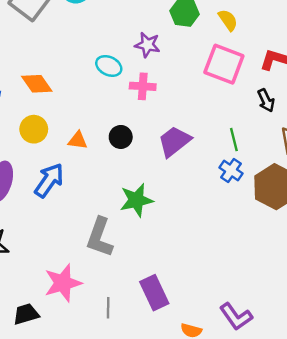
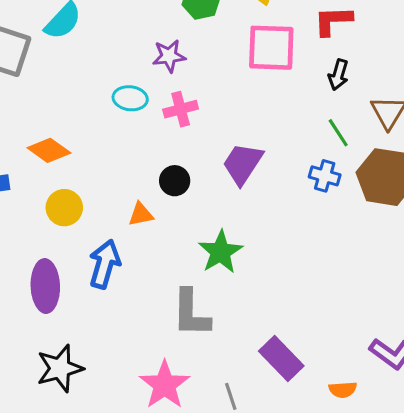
black arrow: (266, 100) -> (338, 75), turned 60
orange triangle: (78, 140) -> (141, 214), moved
green line: (234, 140) -> (338, 133), moved

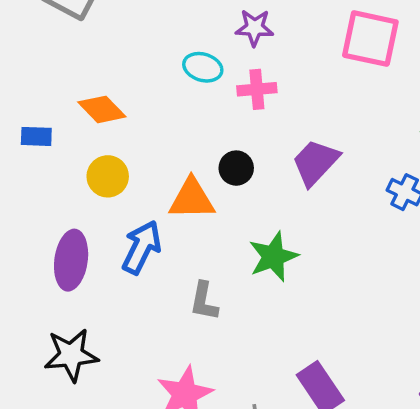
orange triangle: (141, 214) -> (192, 199), size x1.6
gray L-shape: (191, 313) -> (204, 301), moved, size x0.7

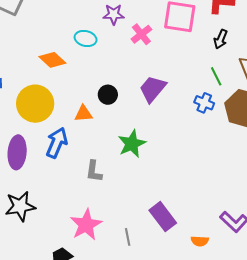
pink cross: (257, 89) -> (141, 34), moved, turned -30
orange diamond: (102, 109) -> (52, 60), moved
yellow circle: (108, 176) -> (35, 104), size x1.6
orange triangle: (192, 199) -> (84, 114), size x0.7

